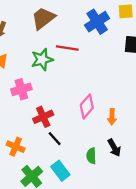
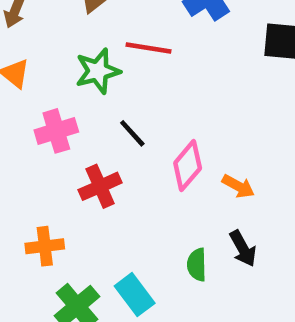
orange arrow: (112, 117) -> (238, 186), turned -63
black line: (55, 139) -> (132, 133), moved
orange cross: (16, 147) -> (45, 246), turned -30

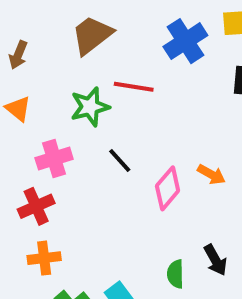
red cross: (100, 186) -> (36, 206), moved
orange arrow: (238, 186) -> (211, 174), moved

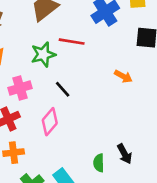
orange arrow: (211, 174) -> (123, 76), moved
pink diamond: (168, 188) -> (50, 122), moved

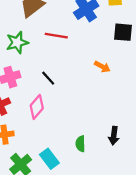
green star: (43, 54) -> (17, 43), moved
black arrow: (125, 154) -> (114, 136), moved, turned 36

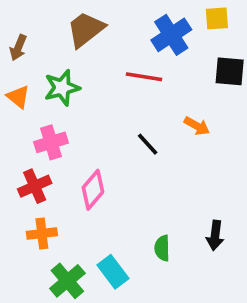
red line: (56, 36) -> (144, 77), moved
black line: (48, 78) -> (148, 144), moved

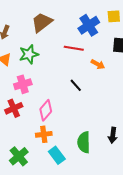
orange arrow: (197, 126) -> (98, 64), moved
orange cross: (42, 233) -> (44, 134), moved
green semicircle: (162, 248) -> (84, 142), size x1.5
green cross: (67, 281) -> (19, 156), moved

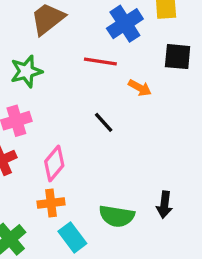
green semicircle: (84, 142) -> (117, 216), turned -80

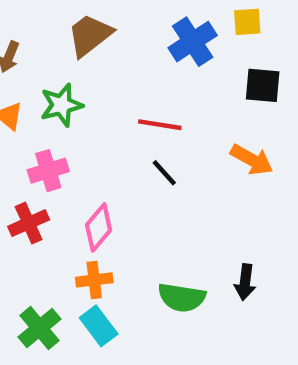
red line: (100, 62) -> (160, 125), moved
orange arrow: (140, 88) -> (252, 160), moved, size x1.4
cyan rectangle: (72, 237) -> (99, 326), moved

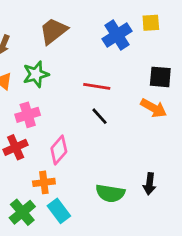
black square: (263, 85) -> (160, 77), moved
orange cross: (94, 280) -> (44, 182), moved

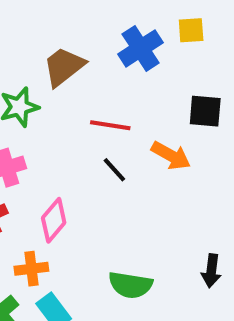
brown trapezoid: (53, 31) -> (64, 67), moved
orange arrow: (154, 108) -> (171, 156), moved
black arrow: (149, 184) -> (211, 271), moved

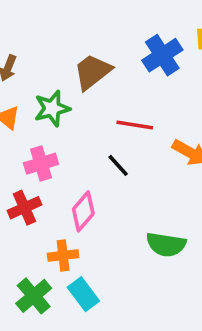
black line: (114, 170) -> (118, 165), moved
green semicircle: (130, 285) -> (166, 244), moved

